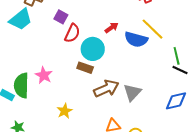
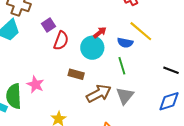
purple square: (61, 17) -> (49, 25), turned 32
blue semicircle: (136, 39) -> (125, 43), size x0.7
cyan circle: (93, 49) -> (92, 48), moved
green line: (177, 56) -> (122, 66), moved

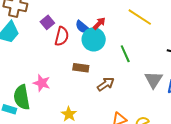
blue semicircle: (125, 43) -> (83, 27), moved, turned 35
brown arrow: (99, 94) -> (106, 84), size x0.7
gray triangle: (125, 96) -> (154, 80), moved

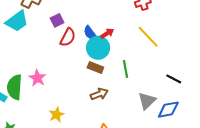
brown rectangle: (81, 68) -> (95, 68), moved

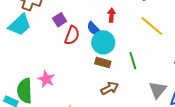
red arrow: (107, 33) -> (111, 15), moved, turned -48

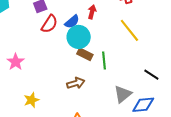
blue semicircle: (94, 29) -> (72, 22), turned -98
brown rectangle: (103, 62) -> (85, 54), moved

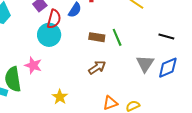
cyan circle: (79, 37) -> (49, 35), moved

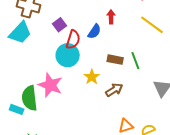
pink star: (33, 65) -> (50, 85), size x1.4
yellow star: (60, 97) -> (92, 77), moved

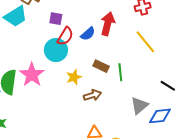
red arrow: (111, 17) -> (108, 24), size x1.6
purple square: (60, 25) -> (56, 19), turned 32

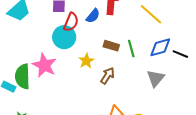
brown arrow: (92, 95) -> (107, 76), turned -30
blue diamond: (160, 116) -> (160, 47), moved

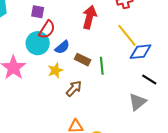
blue semicircle: (93, 16) -> (62, 47), moved
blue diamond: (160, 47) -> (141, 52), moved
gray triangle: (156, 78) -> (138, 102), moved

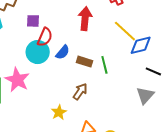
yellow star: (55, 70) -> (59, 112), moved

